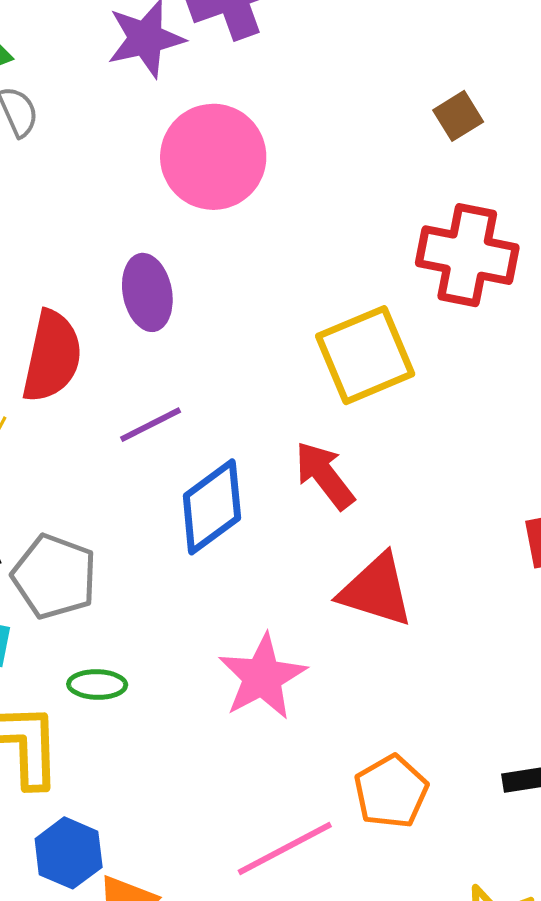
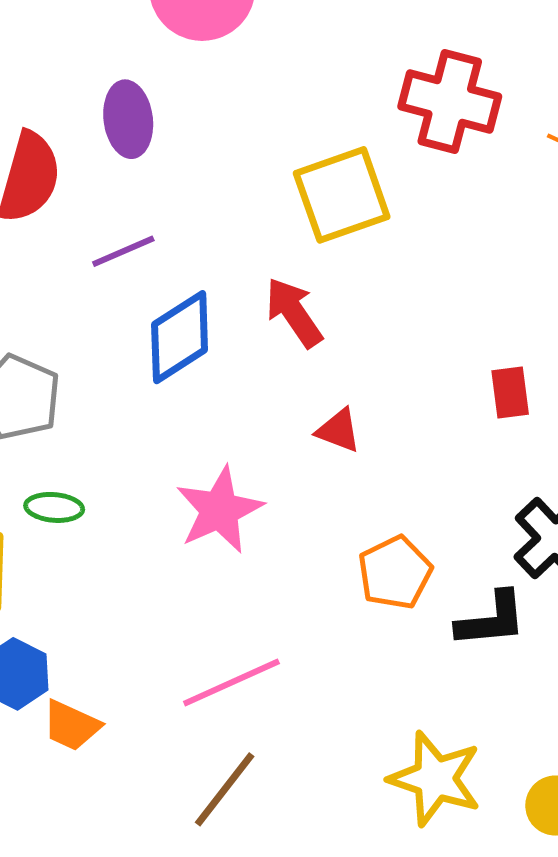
red triangle: (376, 590) -> (338, 430), size x0.6
orange pentagon: (391, 792) -> (395, 573), moved

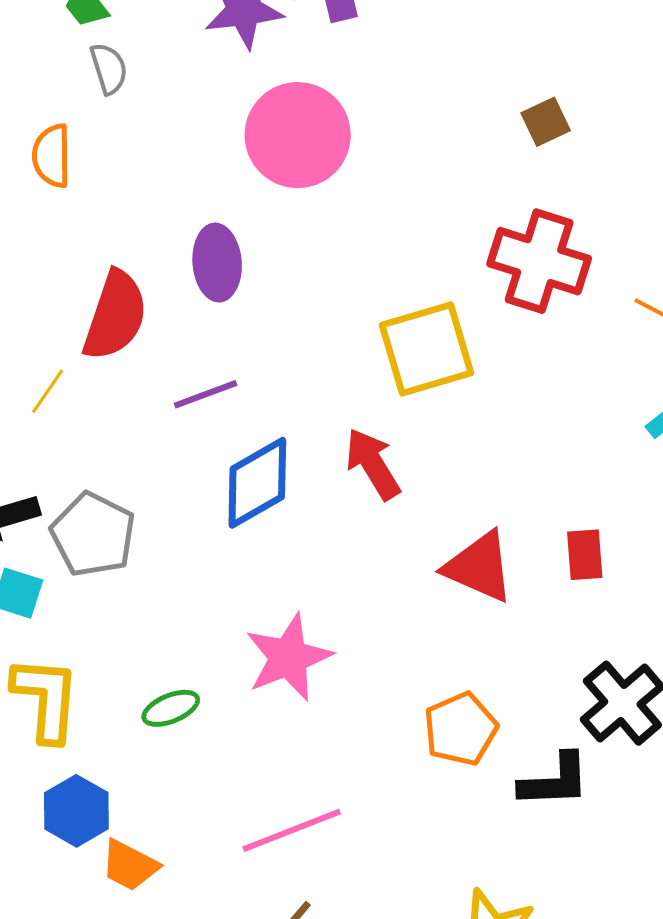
red triangle: (338, 430) -> (479, 567), moved, size x1.6
green ellipse: (54, 507) -> (171, 708), moved, turned -30

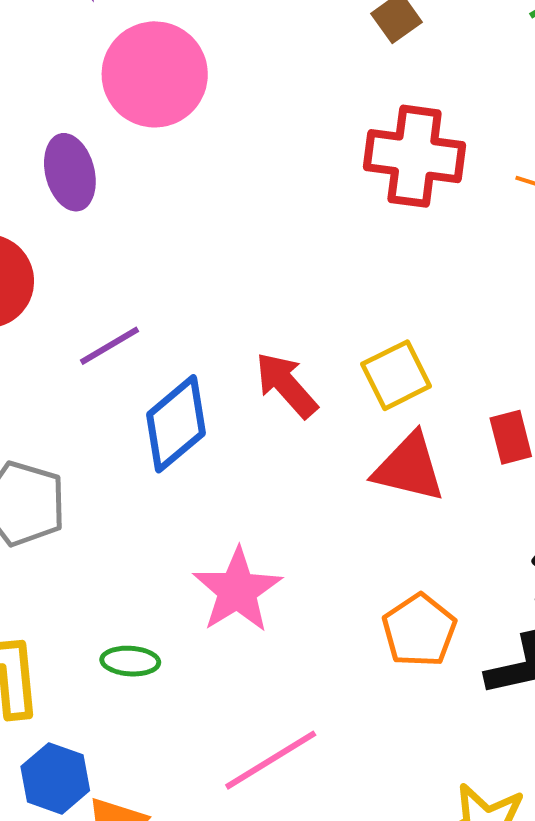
purple ellipse: (217, 263) -> (70, 172), moved
yellow square: (426, 349) -> (396, 375), moved, size x0.7
green ellipse: (171, 708) -> (130, 661), turned 36

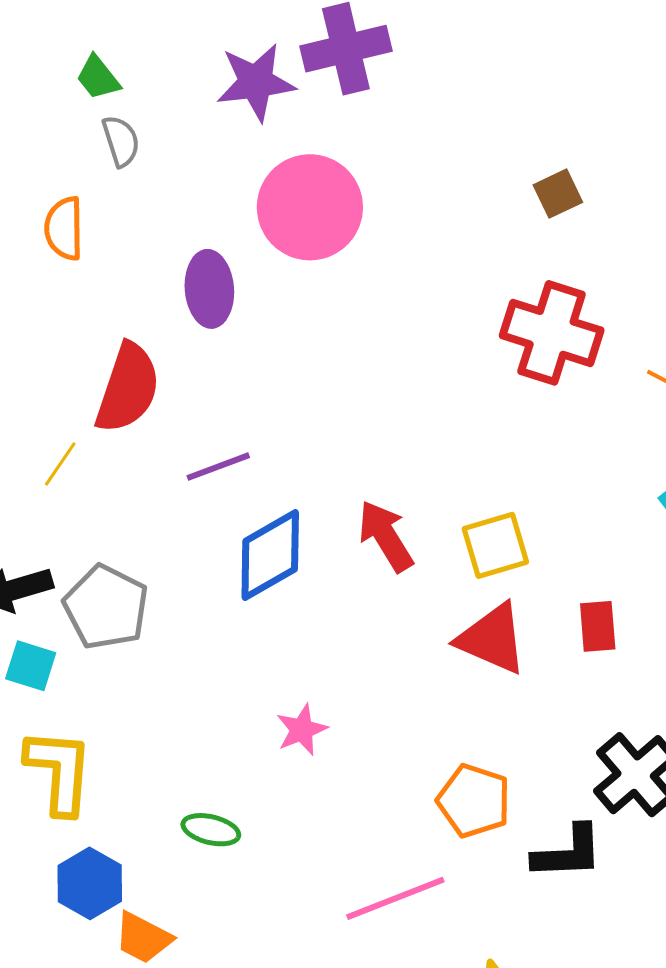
pink star: (237, 590) -> (302, 730), size x0.6
orange pentagon: (419, 630) -> (474, 801), turned -30
green ellipse: (130, 661) -> (211, 830), moved
pink line: (271, 760) -> (395, 898), moved

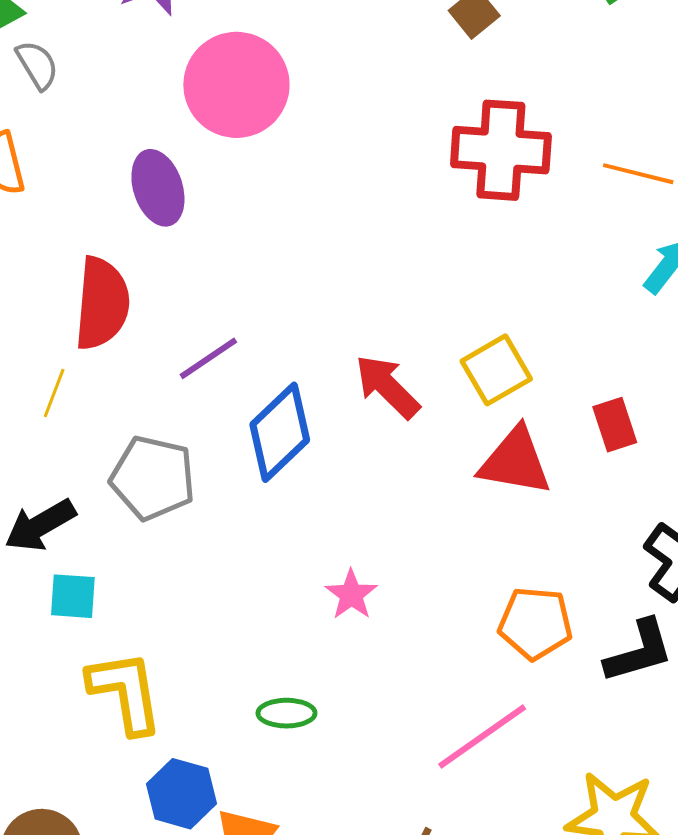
gray pentagon: (106, 607) -> (153, 478), moved

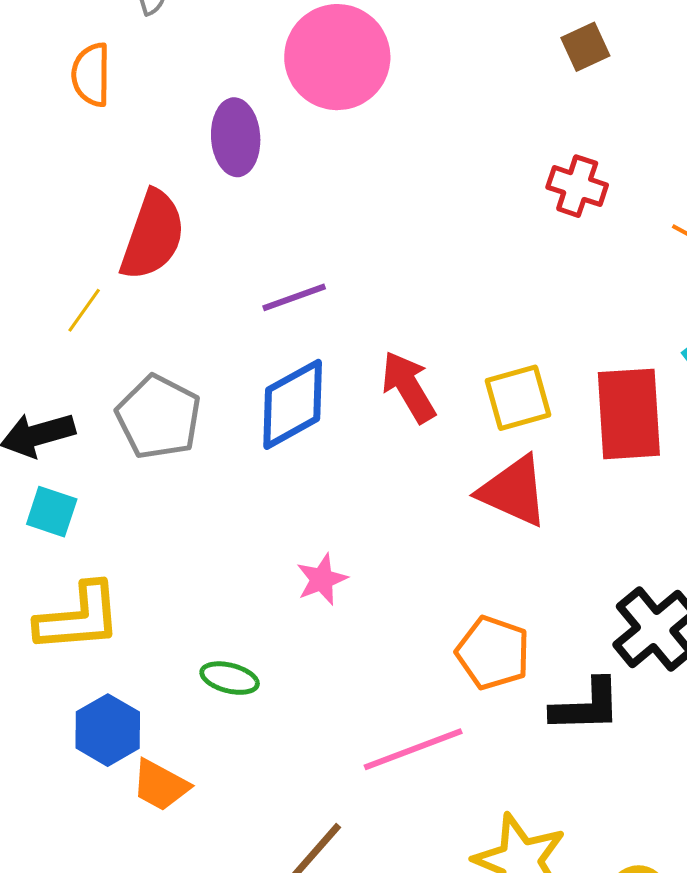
red cross: (501, 150) -> (577, 186), size x0.6
purple line: (208, 358) -> (294, 297), moved
red rectangle: (615, 425) -> (629, 414), moved, size x1.8
yellow L-shape: (125, 692) -> (79, 618), turned 80

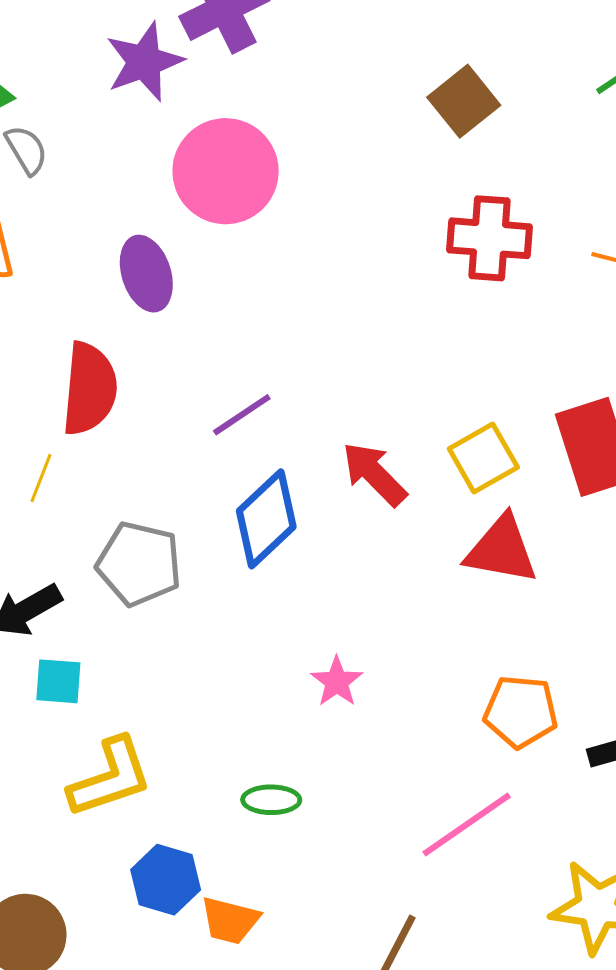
brown square: (585, 47) -> (464, 101), size x1.4
red cross: (577, 186) -> (489, 238), size x1.4

